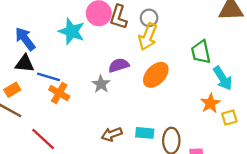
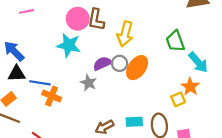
gray circle: (149, 18) -> (120, 63), moved
cyan star: (72, 31) -> (69, 45), moved
yellow square: (229, 118) -> (178, 99), moved

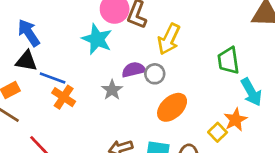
orange ellipse: (137, 68) -> (172, 107), moved
yellow square: (178, 99) -> (218, 132), turned -32

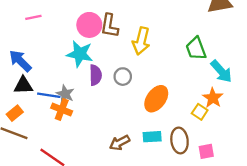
purple semicircle: (134, 70) -> (96, 75), moved, turned 114
gray circle: (155, 74) -> (123, 77), moved
gray star: (112, 90) -> (65, 94), moved

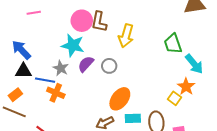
purple semicircle: (96, 75) -> (86, 64), turned -138
gray star: (65, 94) -> (61, 68), moved
orange ellipse: (156, 99) -> (120, 99), moved

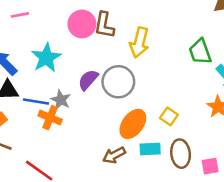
cyan star: (73, 45) -> (46, 58), moved, turned 30
gray circle: (109, 66) -> (118, 82), size x1.6
gray star: (61, 68) -> (61, 100), moved
yellow square: (174, 98) -> (169, 116), moved

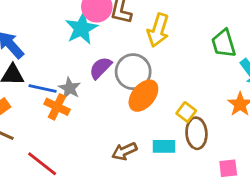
cyan star: (46, 58) -> (81, 28), moved
orange ellipse: (133, 124) -> (143, 96), moved
brown ellipse: (181, 154) -> (196, 133), moved

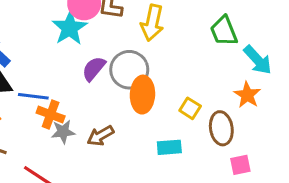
gray star: (70, 88) -> (63, 132), moved, turned -30
orange ellipse: (143, 96) -> (142, 95), turned -32
brown ellipse: (196, 133) -> (221, 128), moved
brown arrow: (124, 151) -> (100, 136), moved

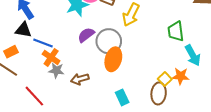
orange star: (247, 95) -> (181, 76), turned 30
yellow square: (190, 108) -> (165, 79), moved
cyan rectangle: (169, 147) -> (122, 97), turned 56

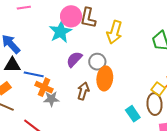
gray circle: (109, 41) -> (97, 62), size x0.7
brown arrow: (80, 79) -> (83, 91), moved, turned 132
cyan rectangle: (122, 97) -> (133, 114), moved

